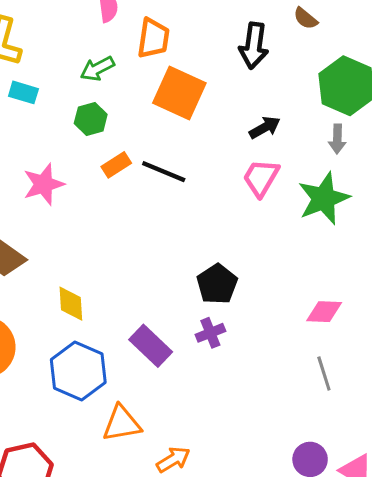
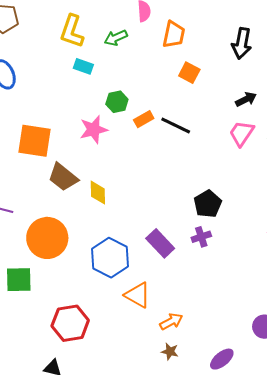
green arrow: (97, 69) -> (116, 38), moved
orange square: (179, 93) -> (189, 73), size x0.6
green hexagon: (91, 119) -> (117, 102), moved
yellow diamond: (71, 304) -> (98, 193), moved
orange triangle: (122, 424) -> (138, 295), turned 36

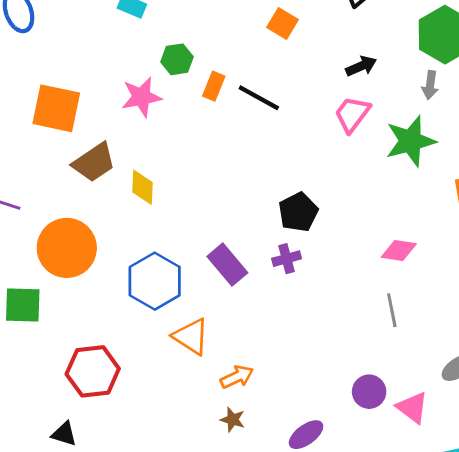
orange rectangle: (144, 119) -> (214, 86), turned -42
brown trapezoid: (63, 177) -> (94, 162), turned -76

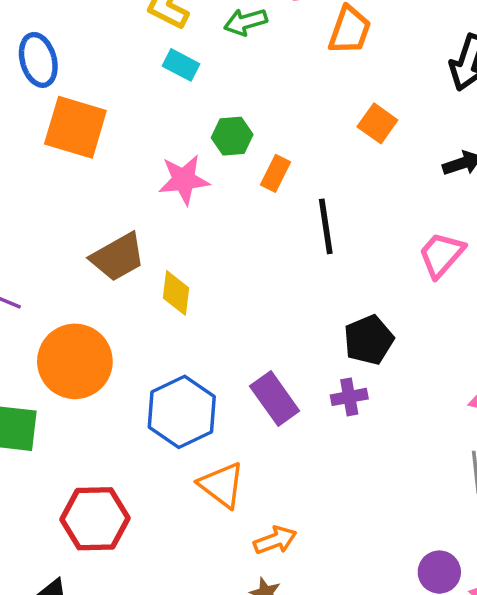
orange square: (283, 24) -> (377, 123), moved
black line: (259, 98) -> (326, 226), moved, turned 48
orange square: (56, 108) -> (75, 127), moved
pink trapezoid: (352, 114) -> (441, 255), moved

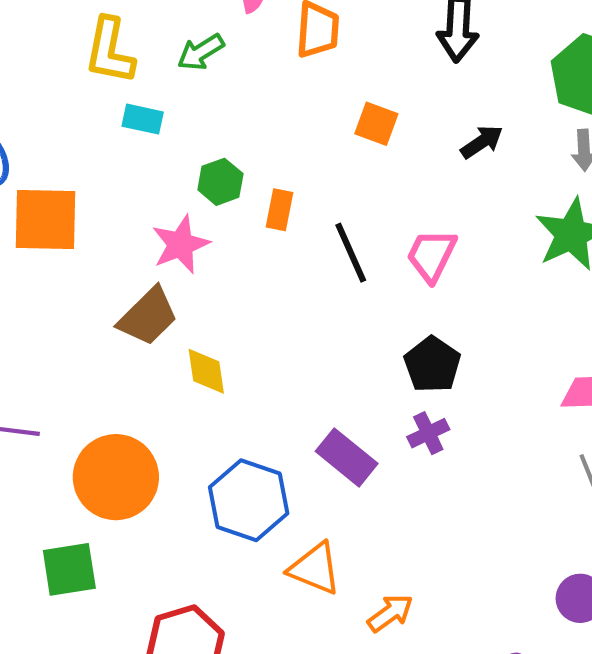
pink trapezoid: (441, 255) -> (432, 255), moved
brown trapezoid: (118, 257) -> (148, 316), moved

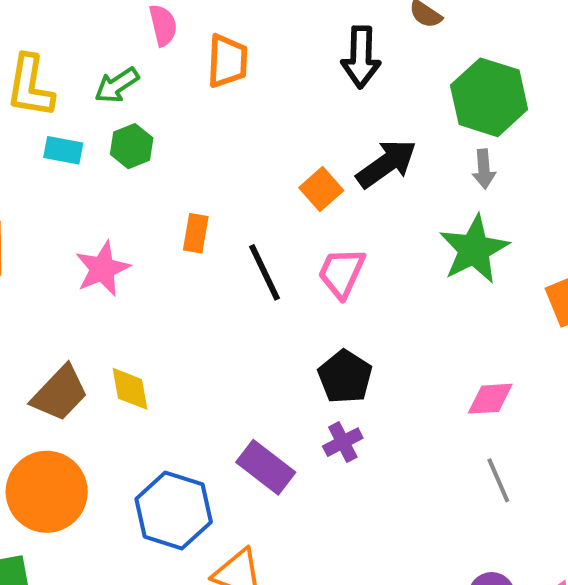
orange square: (376, 124) -> (321, 189), moved, turned 30
black arrow: (482, 142) -> (386, 164), size x1.5
green hexagon: (220, 182) -> (132, 146), moved
brown trapezoid: (148, 316) -> (60, 393), moved

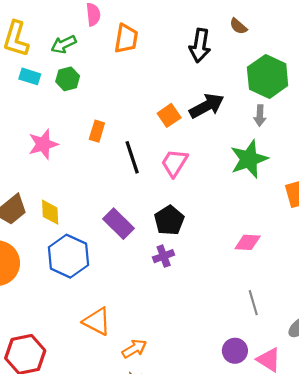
purple rectangle: (266, 467) -> (118, 224), moved
gray line: (498, 480) -> (253, 303), moved
blue hexagon: (174, 510) -> (68, 256), moved

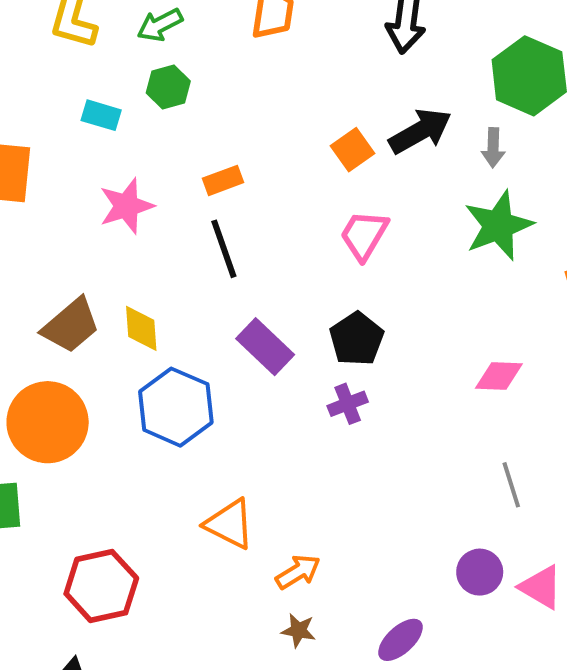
cyan rectangle: (30, 76) -> (101, 115), moved
gray arrow: (260, 116) -> (493, 148), moved
orange rectangle: (97, 131) -> (223, 180), turned 54
black line: (132, 157) -> (224, 249), moved

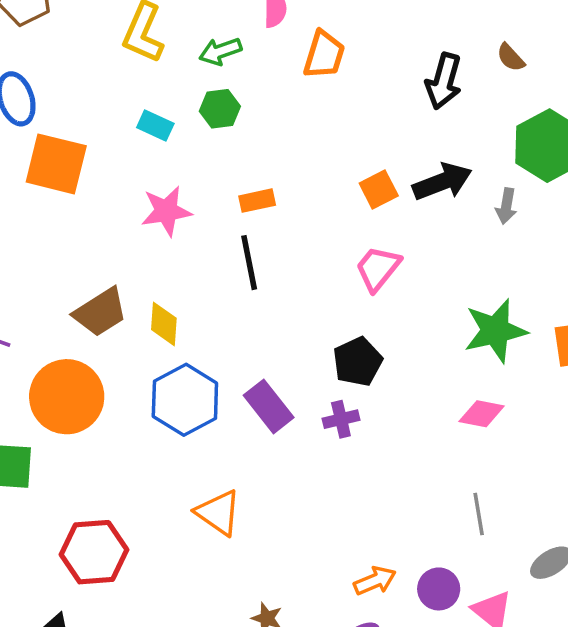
green star: (498, 226) -> (495, 331), moved
purple rectangle: (265, 347) -> (269, 406), moved
orange arrow: (298, 572) -> (375, 581), moved

